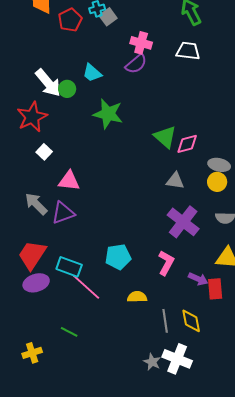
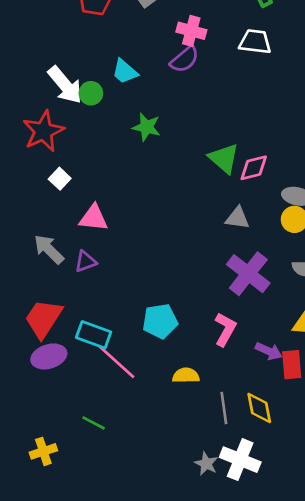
green star: (108, 114) -> (147, 127), size x0.7
purple triangle: (63, 213) -> (85, 261), size x0.7

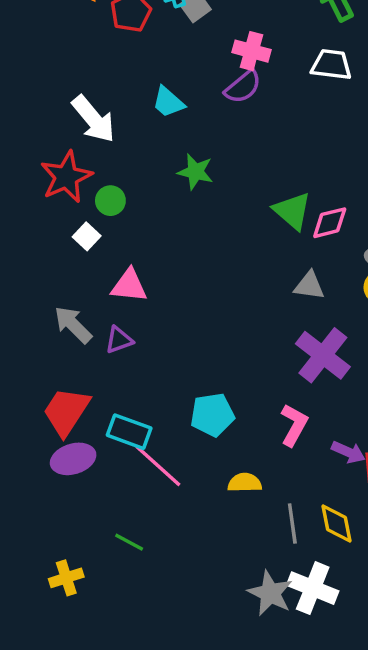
green circle: (91, 93) -> (110, 201), moved
gray star: (206, 464) -> (270, 593), size x1.5

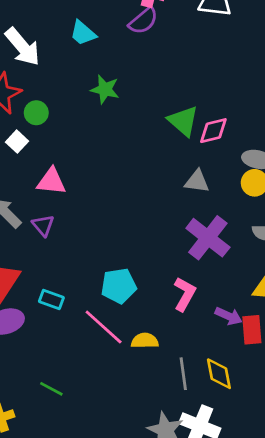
purple triangle: (119, 340) -> (43, 225), turned -50
cyan rectangle: (129, 432) -> (51, 300), size x0.7
pink line: (158, 466) -> (104, 327), moved

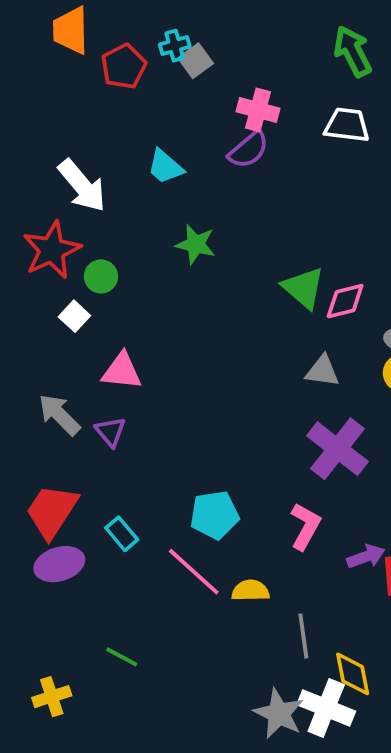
cyan rectangle: (51, 300) -> (122, 534), turned 30
purple arrow: (229, 316) -> (366, 557), turned -44
yellow diamond: (219, 374) -> (353, 674), moved

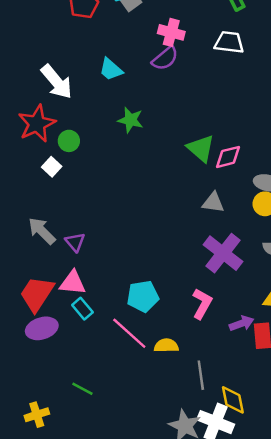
pink triangle: (122, 371) -> (73, 283), moved

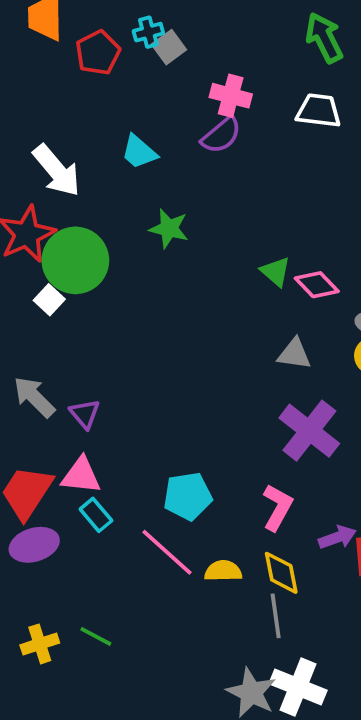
green circle: (69, 141) -> (75, 260), size x2.0
green triangle: (201, 148) -> (276, 272), size x0.7
pink diamond: (228, 157) -> (317, 285), turned 60
yellow diamond: (233, 400) -> (281, 573), moved
yellow cross: (37, 415) -> (40, 644), moved

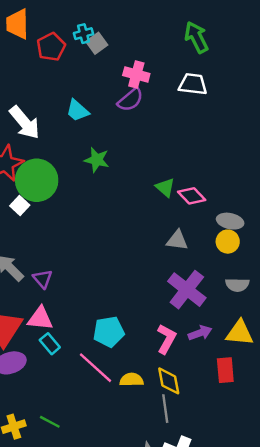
purple arrow: (337, 537) -> (200, 333), moved

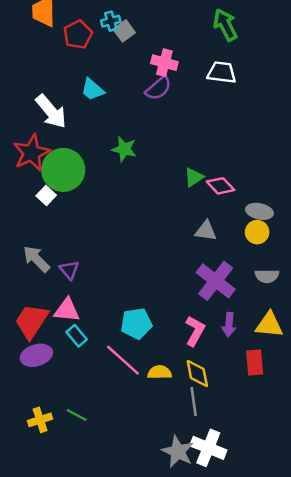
cyan trapezoid: (77, 111) -> (92, 89), moved
green triangle: (165, 187) -> (194, 177), turned 45
purple arrow: (200, 333) -> (229, 325), turned 115

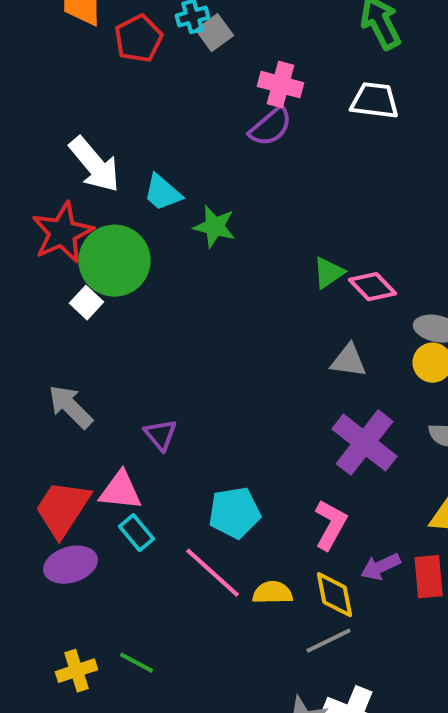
cyan trapezoid: (92, 89) -> (163, 193), moved
purple triangle: (69, 270) -> (161, 435), moved
purple arrow: (229, 325) -> (381, 567), moved, turned 60
gray line: (194, 402) -> (329, 641), turned 72

